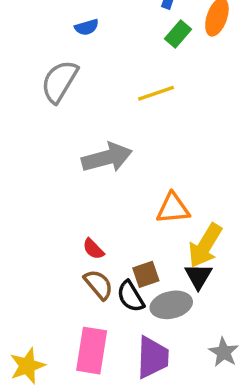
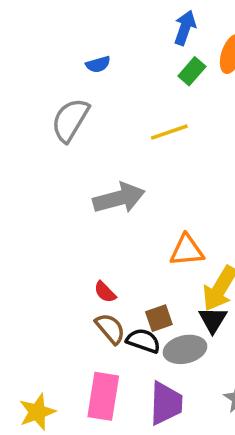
black semicircle: (131, 296) -> (143, 341), turned 140

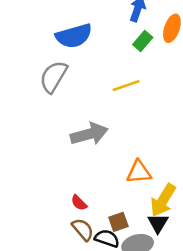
blue semicircle: (98, 64) -> (74, 36), size x2.0

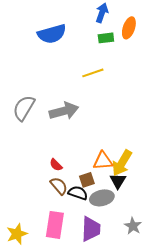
green rectangle: (143, 41) -> (106, 38), turned 42
gray semicircle: (53, 77) -> (24, 108), moved
orange triangle: (139, 172) -> (103, 161), moved

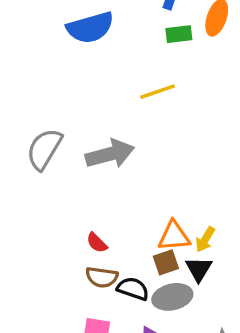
yellow arrow: (122, 163) -> (205, 239), size x0.6
brown square: (87, 180) -> (166, 262), moved
brown semicircle: (59, 186) -> (102, 277), turned 138

